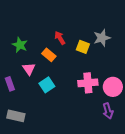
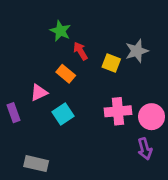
green star: (20, 45) -> (60, 31), moved
pink triangle: (29, 69) -> (39, 93), turned 40
gray rectangle: (16, 116) -> (36, 164), moved

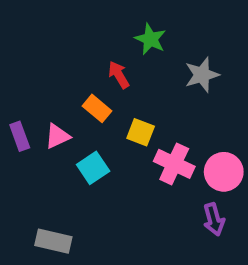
green star: (60, 31) -> (150, 39), moved
yellow square: (111, 63) -> (141, 132), moved
pink cross: (118, 111) -> (174, 164), turned 30
purple rectangle: (13, 113) -> (20, 136), moved

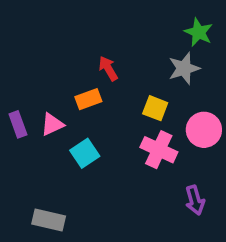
green star: (150, 39) -> (198, 32), moved
orange rectangle: (97, 108) -> (88, 99), turned -60
yellow square: (141, 132) -> (155, 108), moved
pink circle: (224, 172) -> (204, 130), moved

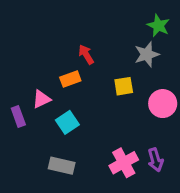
yellow square: (155, 108) -> (124, 86), turned -30
purple rectangle: (18, 124) -> (18, 117), moved
pink cross: (159, 150) -> (124, 163), moved, turned 36
gray rectangle: (49, 220) -> (62, 166), moved

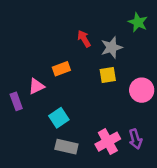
red arrow: (86, 54) -> (84, 39), moved
gray star: (147, 54) -> (112, 47), moved
cyan square: (67, 122) -> (59, 118), moved
gray rectangle: (62, 166) -> (66, 147), moved

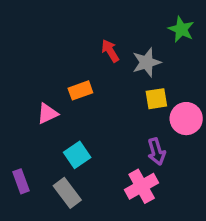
yellow square: (108, 75) -> (156, 99), moved
purple rectangle: (16, 101) -> (21, 181), moved
purple arrow: (135, 139) -> (156, 152), moved
gray rectangle: (66, 147) -> (67, 193), moved, turned 40

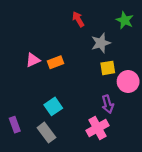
red arrow: (110, 51) -> (78, 19), moved
pink triangle: (47, 114) -> (33, 60), moved

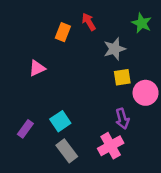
orange rectangle: (56, 62) -> (63, 32), moved, turned -49
purple rectangle: (15, 125) -> (25, 129), moved, turned 56
gray rectangle: (46, 133) -> (67, 151), moved

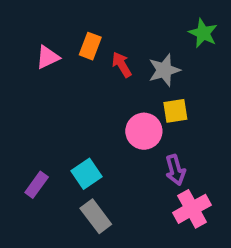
red arrow: (89, 22) -> (122, 65), moved
pink triangle: (37, 68) -> (48, 57), moved
pink circle: (146, 93) -> (144, 131), moved
pink cross: (111, 146) -> (192, 209), moved

